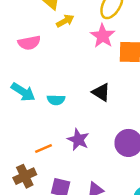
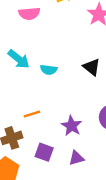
purple star: (78, 140) -> (72, 126), moved

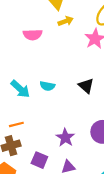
cyan arrow: (19, 59) -> (20, 89), moved
orange line: (32, 114) -> (16, 124), moved

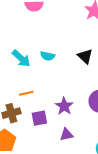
orange line: (16, 124) -> (26, 93), moved
purple square: (39, 160) -> (39, 118), moved, turned -35

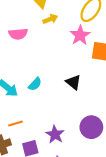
cyan semicircle: (48, 56) -> (35, 84), turned -56

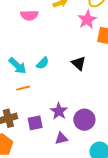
orange line: (16, 124) -> (23, 88), moved
purple circle: (91, 127) -> (84, 120), moved

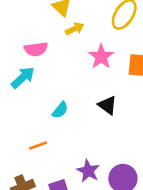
pink star: (87, 20) -> (101, 57), moved
cyan arrow: (17, 66) -> (23, 78), moved, turned -78

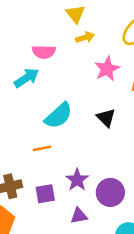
cyan semicircle: (60, 110) -> (59, 116), size x1.6
orange line: (38, 146) -> (42, 148), moved

